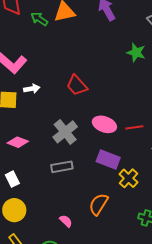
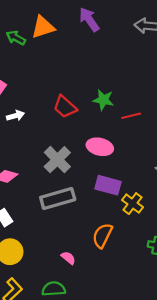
green star: (136, 52) -> (103, 100), moved
red line: (134, 127) -> (131, 116), moved
gray rectangle: (62, 167) -> (58, 198), size x1.4

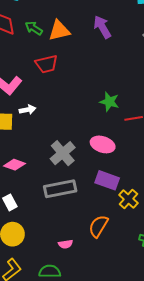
green arrow: (16, 38) -> (34, 28), moved
red trapezoid: (65, 107) -> (47, 64), moved, turned -60
pink semicircle: (68, 258) -> (65, 244), turned 128

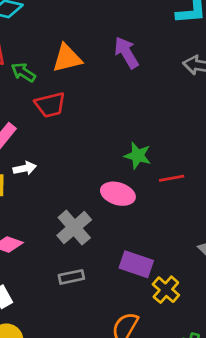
green arrow: (34, 28) -> (23, 72), moved
pink ellipse: (103, 144) -> (118, 194), moved
gray rectangle: (60, 189) -> (71, 277), size x0.6

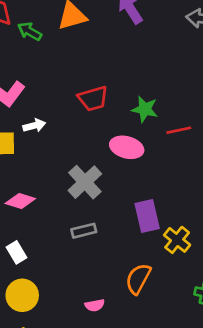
red trapezoid: (50, 105) -> (93, 99), moved
purple rectangle: (136, 264) -> (147, 216), turned 60

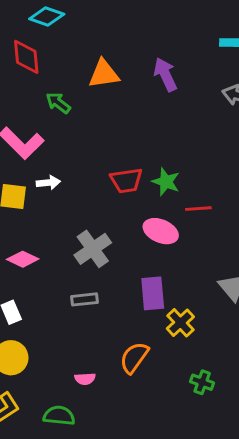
green arrow: (30, 31) -> (58, 103), moved
red trapezoid: (93, 99) -> (126, 180), moved
pink ellipse: (127, 147) -> (161, 231), moved

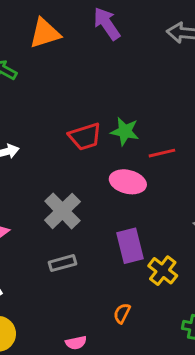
orange semicircle: (134, 357) -> (122, 313), size x0.6

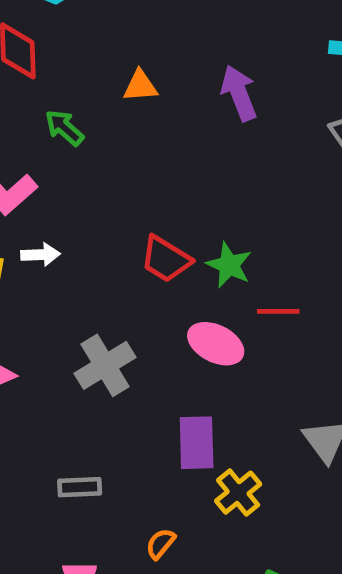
orange triangle: (45, 33) -> (140, 86), size x0.7
red trapezoid: (85, 137) -> (166, 259), turned 36
gray rectangle: (62, 263) -> (80, 487), moved

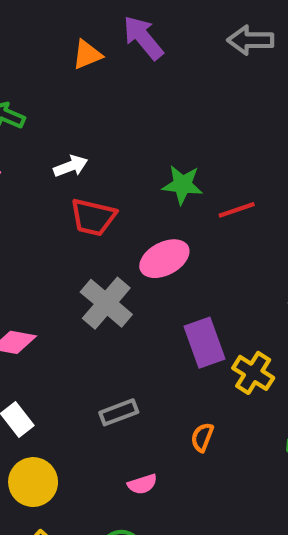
orange triangle: (140, 86) -> (87, 55), moved
white arrow: (40, 255) -> (71, 166), moved
red trapezoid: (166, 259) -> (93, 217), moved
pink ellipse: (216, 344) -> (164, 259), moved, turned -36

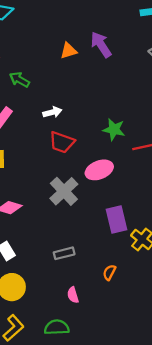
pink semicircle: (142, 484) -> (73, 295), turned 84

